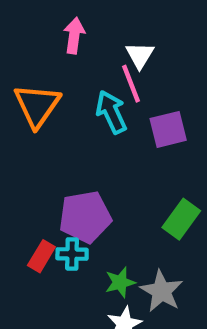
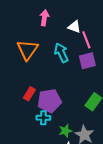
white triangle: (140, 55) -> (74, 27), turned -40
pink line: (131, 84) -> (86, 40), moved
red rectangle: (41, 256) -> (29, 94), moved

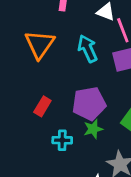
purple pentagon: (49, 101) -> (89, 104), moved
green star: (65, 131) -> (93, 129), moved

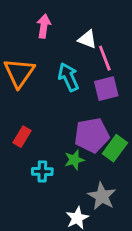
purple pentagon: (89, 104) -> (92, 135), moved

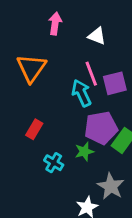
pink line: (105, 58) -> (91, 74), moved
cyan arrow: (68, 77) -> (82, 93), moved
cyan cross: (42, 171) -> (54, 163), turned 30

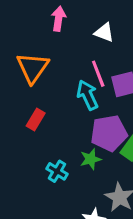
red rectangle: (34, 129) -> (36, 119), moved

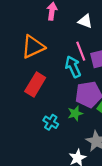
orange triangle: (33, 68) -> (33, 47), turned 30
red rectangle: (36, 119) -> (35, 85), size x1.5

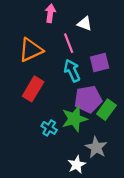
pink line: (81, 51) -> (69, 43), moved
green star: (75, 113) -> (74, 119), size x1.6

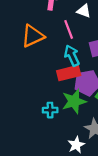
red rectangle: (33, 89) -> (69, 73), moved, turned 45
cyan cross: (49, 128) -> (50, 110), turned -32

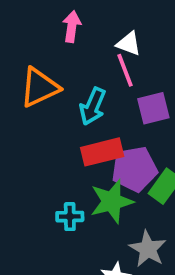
pink line: (69, 29) -> (125, 70), moved
cyan arrow: (72, 56) -> (93, 106), moved, turned -132

